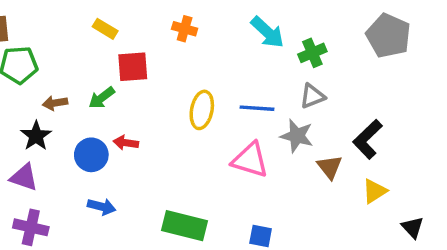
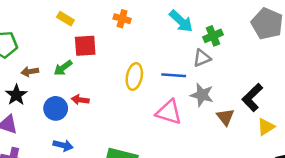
gray triangle: (312, 96) -> (202, 58), moved
yellow triangle: (375, 191) -> (266, 127), moved

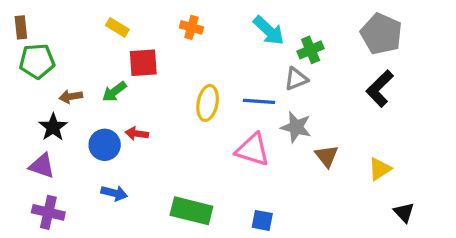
black L-shape: (252, 97) -> (380, 88), moved

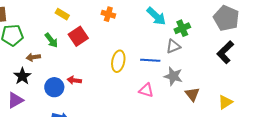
red square: (143, 63) -> (78, 36), turned -30
green arrow: (114, 92) -> (51, 40), moved, turned -91
pink triangle: (253, 150) -> (146, 90), size x0.7
purple triangle: (42, 166) -> (15, 100), turned -48

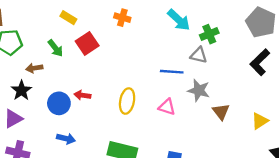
gray triangle: (173, 46) -> (199, 55), turned 35
yellow ellipse: (118, 61) -> (127, 101), moved

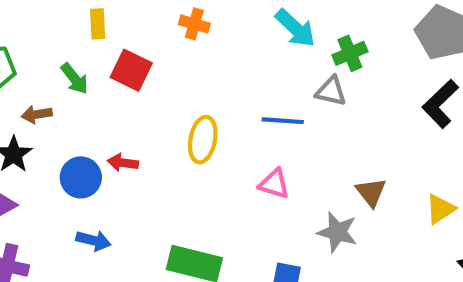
yellow rectangle: (68, 18) -> (98, 24), turned 56
red square: (87, 43) -> (131, 70), turned -30
gray star: (199, 90) -> (337, 232), moved
yellow ellipse: (127, 101) -> (203, 140), moved

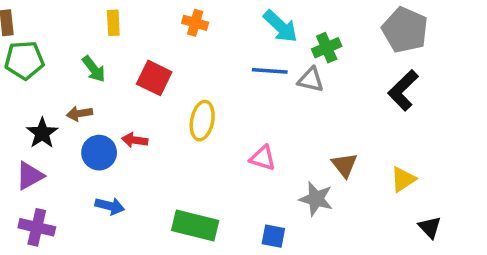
red square: (131, 70) -> (154, 78), moved
brown arrow: (37, 114) -> (79, 113), moved
blue line: (283, 121) -> (270, 71), moved

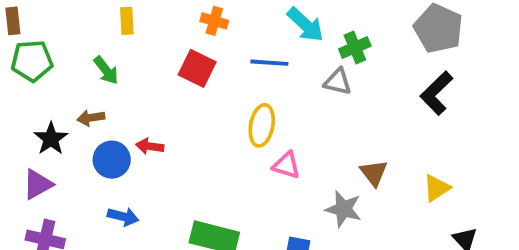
blue line: (270, 71) -> (269, 63), moved
red square: (154, 78) -> (197, 68), moved
yellow ellipse: (202, 121) -> (262, 125), moved

